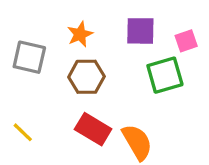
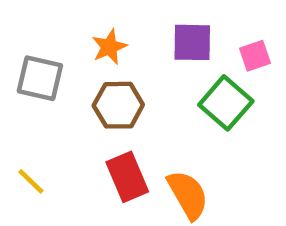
green square: (165, 75) -> (226, 103), turned -33
red rectangle: (93, 129) -> (127, 177), turned 36

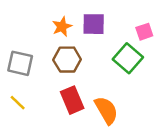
purple square: (192, 42) -> (94, 24), moved
gray square: (40, 78) -> (20, 63), moved

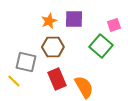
gray square: (20, 63) -> (26, 62), moved

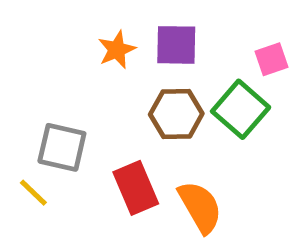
brown hexagon: (53, 47) -> (176, 114), moved

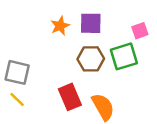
green square: (241, 109) -> (124, 56), turned 32
gray square: (62, 147) -> (17, 72), moved

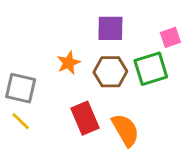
orange star: (60, 26) -> (69, 63), moved

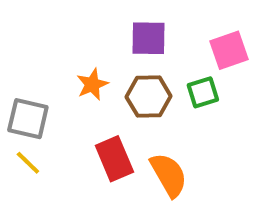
pink square: (170, 37) -> (229, 50), size x1.4
green square: (151, 69) -> (203, 92), size x0.7

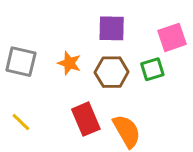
orange star: (92, 84) -> (69, 63), turned -30
gray square: (28, 119) -> (21, 62), moved

